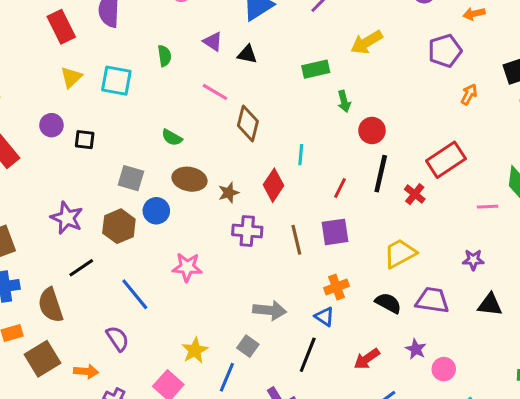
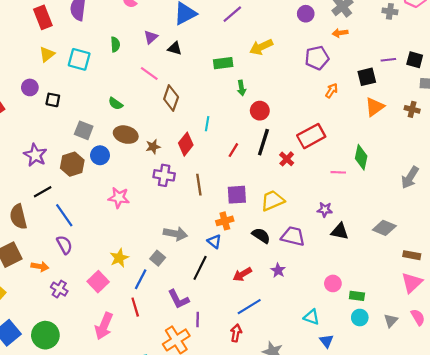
purple triangle: (213, 42) -> (151, 37), turned 40
purple square: (335, 232) -> (237, 195), moved
blue line: (135, 294) -> (64, 215), moved
black triangle: (490, 305) -> (340, 231), moved
pink circle: (444, 369) -> (333, 283), moved

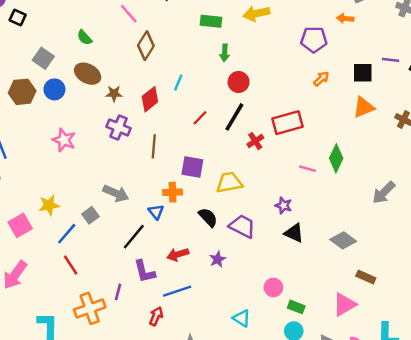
pink triangle: (412, 283) -> (344, 304), moved
purple L-shape: (178, 299) -> (144, 271), moved
red line: (135, 307) -> (71, 265), moved, turned -30

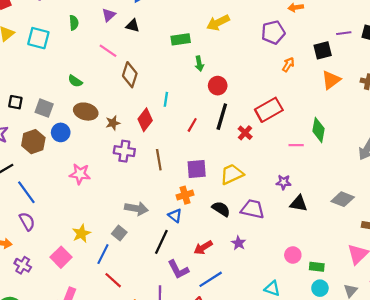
black square: (18, 17) -> (15, 102), moved

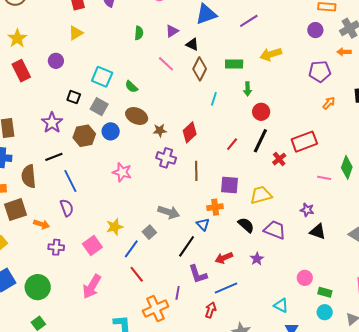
cyan square: (38, 38) -> (102, 77), moved
brown diamond: (130, 75) -> (200, 69), moved
cyan line: (166, 99) -> (214, 99), moved
purple cross: (23, 265) -> (56, 247), turned -35

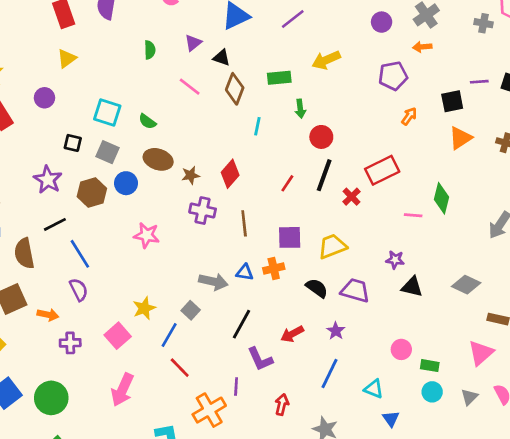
blue triangle: (203, 224) -> (245, 272), moved, turned -32
blue line: (226, 288) -> (329, 373), moved, turned -35

